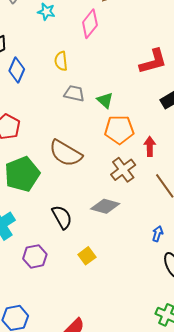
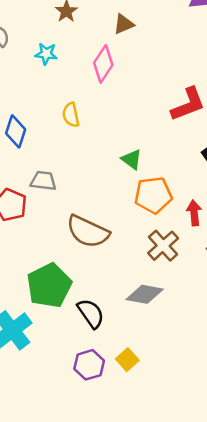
gray trapezoid: (74, 93) -> (43, 181), moved
green pentagon: (22, 174) -> (49, 285), moved
purple hexagon: (35, 256) -> (89, 365), moved

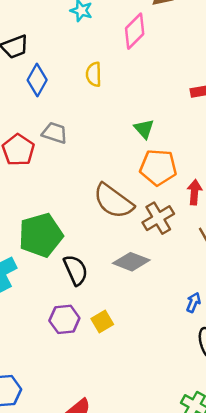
brown semicircle: (88, 232) -> (113, 201), moved

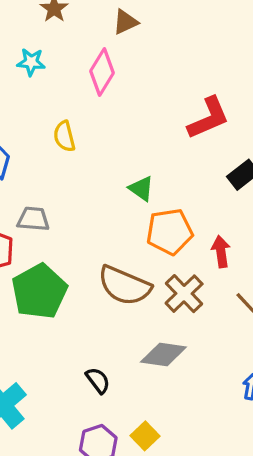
green pentagon: (41, 235) -> (39, 291), moved
black semicircle: (76, 270) -> (98, 380), size x0.7

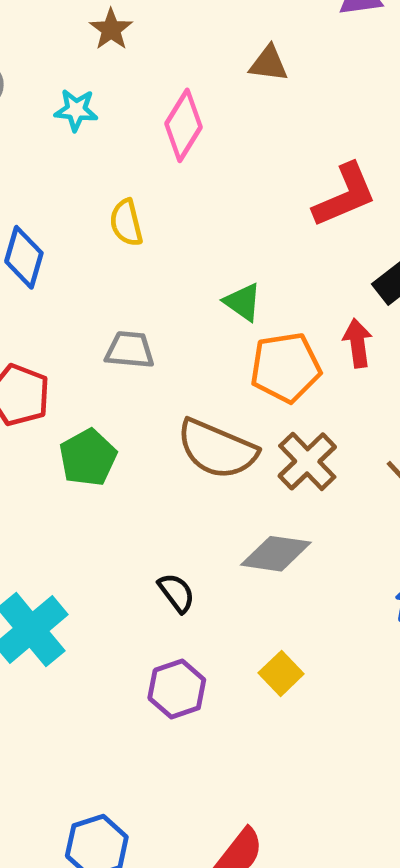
brown triangle: (125, 22) -> (269, 64), moved, turned 32
gray trapezoid: (33, 219) -> (130, 350), moved
red arrow: (221, 252) -> (358, 343), moved
green pentagon: (39, 291) -> (88, 458), size x0.7
yellow square: (145, 436) -> (281, 673), moved

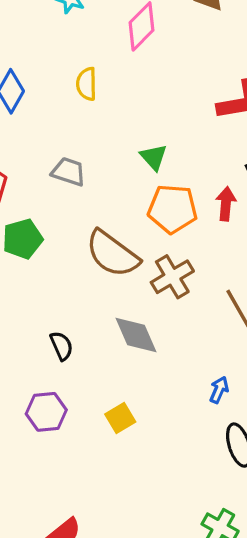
gray diamond: (276, 554) -> (136, 335), turned 45

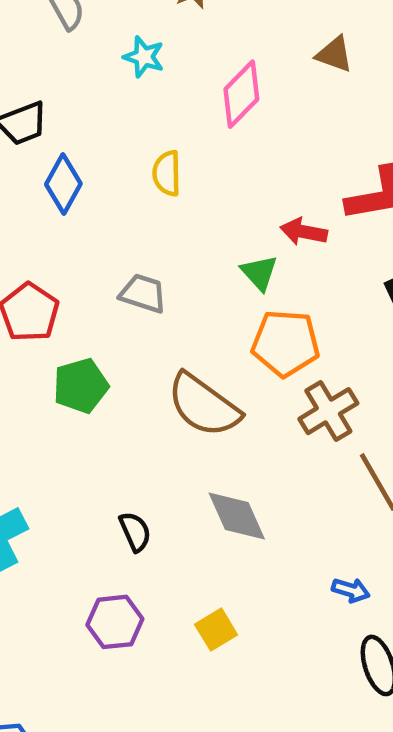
red arrow: (226, 204) -> (304, 232), moved, turned -84
brown cross: (172, 277) -> (328, 411), moved
blue arrow: (219, 390) -> (351, 590), turned 84

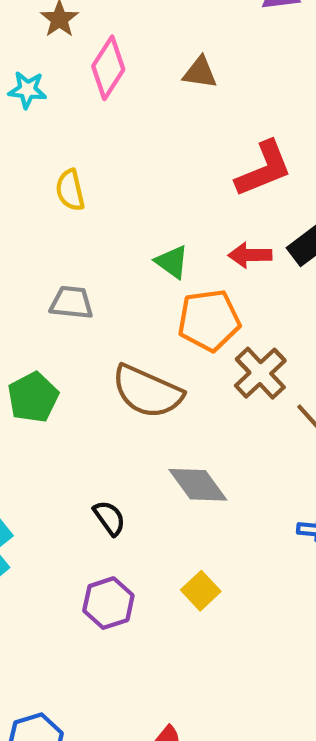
brown triangle: (334, 54) -> (200, 73), moved
pink diamond: (241, 94) -> (108, 68), moved
red arrow: (304, 232) -> (250, 255), moved

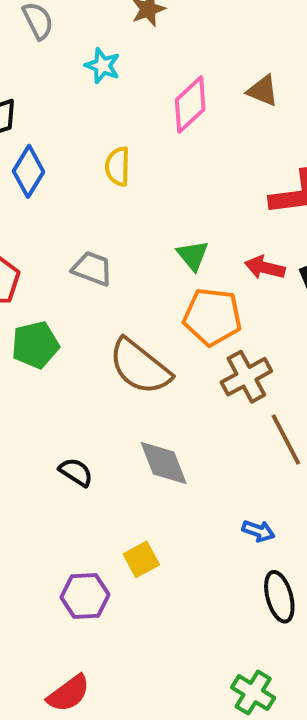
pink diamond: (108, 68) -> (190, 105), moved
black semicircle: (109, 518) -> (76, 472), turned -36
purple hexagon: (108, 603) -> (85, 596), moved

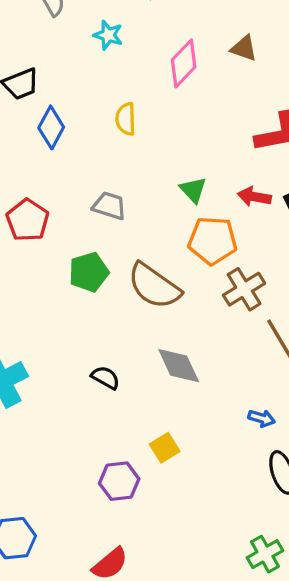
green pentagon: (35, 345) -> (89, 272), moved
green cross: (253, 693) -> (265, 554), turned 32

